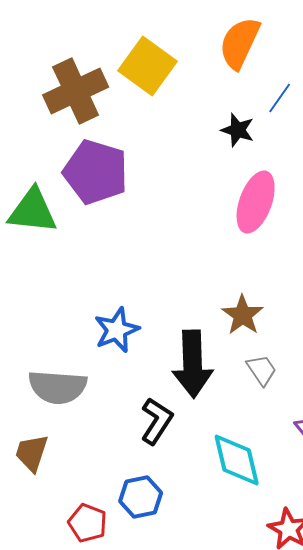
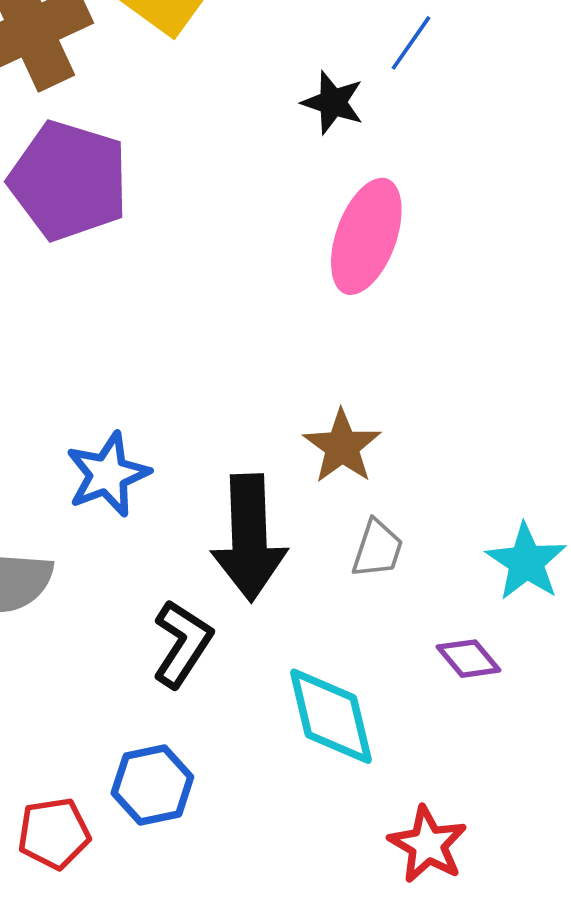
gray trapezoid: (262, 370) -> (377, 549), turned 52
red pentagon: (88, 523) -> (54, 833), turned -30

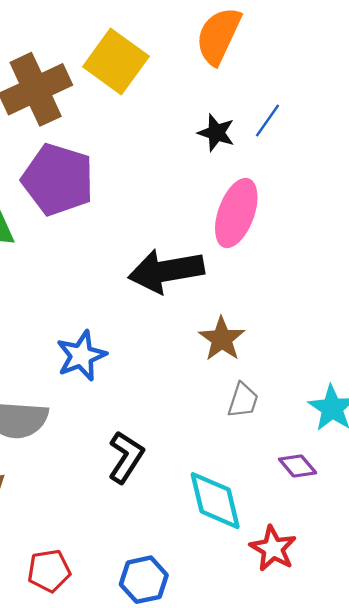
blue line: (411, 43) -> (267, 120), moved
black arrow: (249, 538) -> (166, 271), moved, turned 82
blue hexagon: (152, 785) -> (144, 580), moved
red star: (428, 845) -> (273, 548), moved

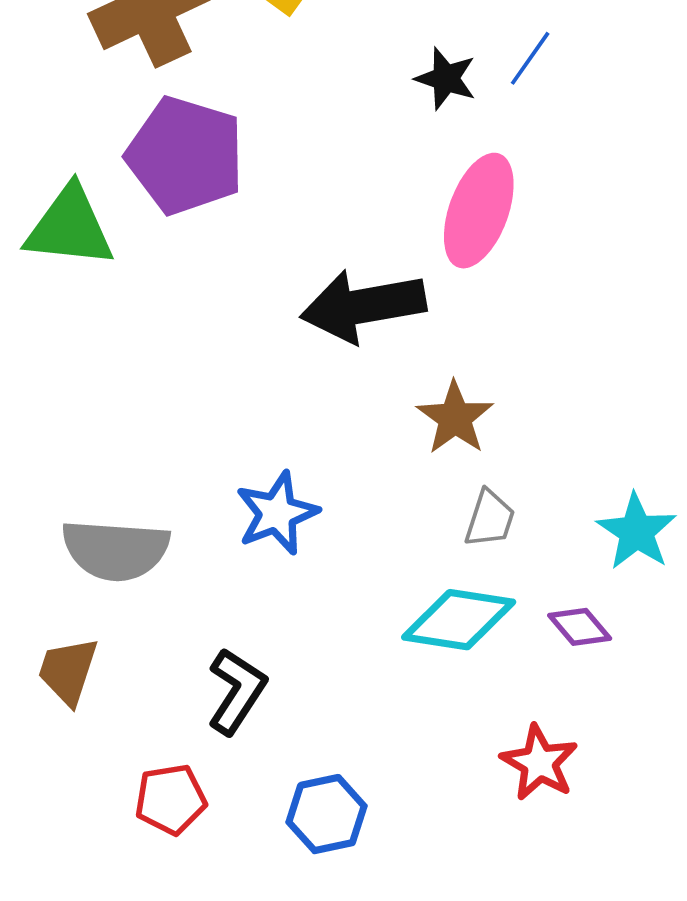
blue star: (81, 356) -> (277, 513), moved
black L-shape: (126, 457) -> (237, 691), moved
cyan diamond: (215, 501) -> (459, 620), moved, turned -68

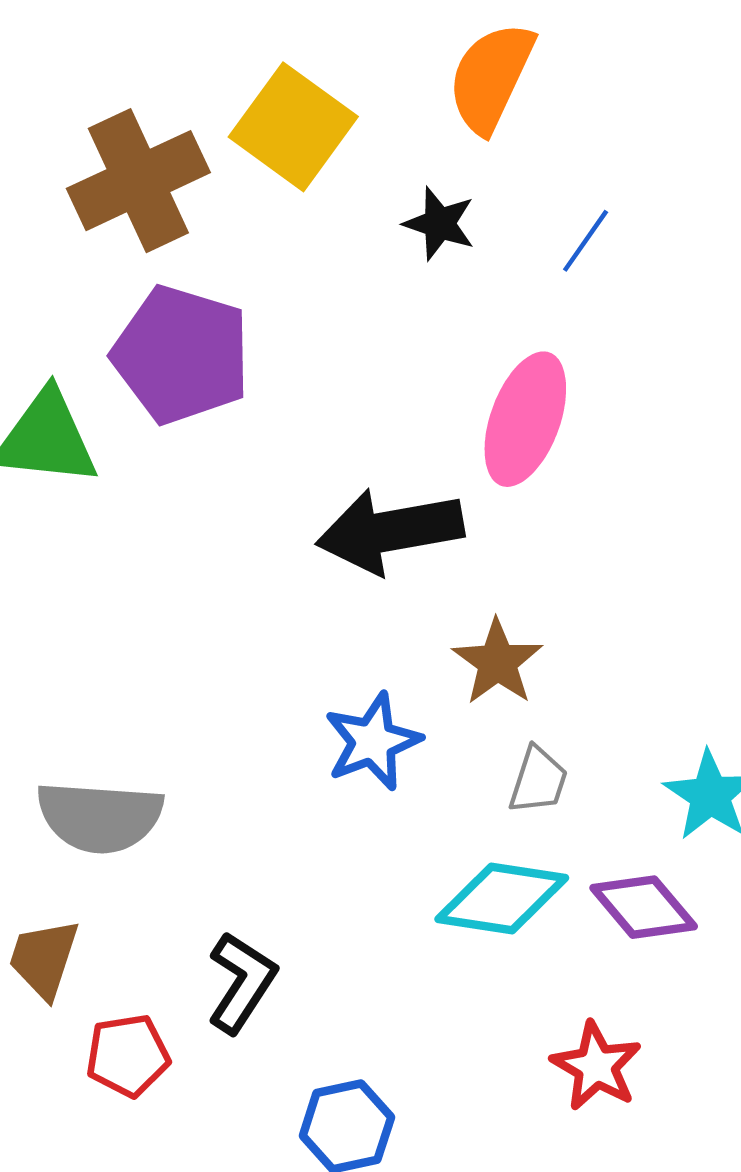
black star: (446, 78) -> (439, 224), moved
blue star: (277, 513) -> (373, 742), moved
purple diamond: (580, 627) -> (644, 907), size x1.4
red pentagon: (171, 799) -> (128, 1055), moved

